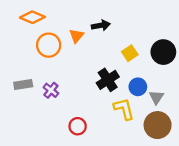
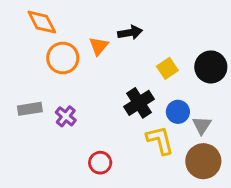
orange diamond: (32, 17) -> (42, 22), turned 40

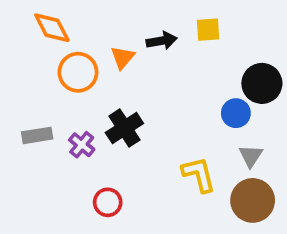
yellow square: (167, 68) -> (208, 30), moved, turned 30
black cross: (139, 103) -> (124, 128), moved
blue circle: (178, 112) -> (236, 113), moved
red circle: (100, 163) -> (108, 202), moved

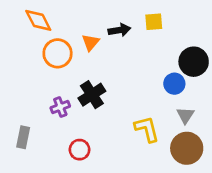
gray rectangle: (37, 135) -> (23, 137), moved, turned -70
purple cross: (82, 145) -> (60, 107), turned 30

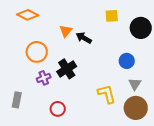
orange diamond: (38, 20) -> (28, 15), turned -35
black arrow: (119, 30) -> (84, 38), moved, turned -140
orange circle: (58, 53) -> (37, 52), moved
black circle: (194, 62) -> (141, 28), moved

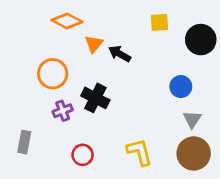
orange diamond: (28, 15) -> (67, 21), moved
black cross: (67, 69) -> (95, 98), turned -30
yellow L-shape: (107, 94) -> (140, 152), moved

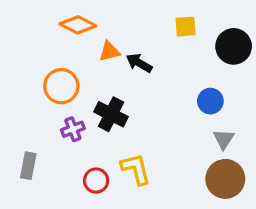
orange triangle: (94, 44) -> (109, 51), turned 36
yellow L-shape: (140, 152) -> (136, 169), moved

